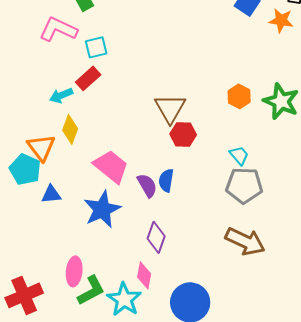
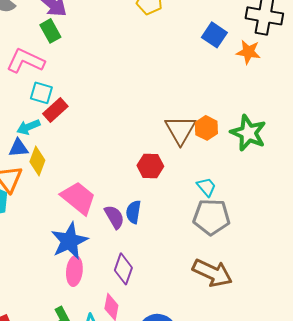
cyan square: (96, 47) -> (41, 93), moved, turned 30
brown triangle: (170, 108) -> (180, 130), moved
blue triangle: (51, 194) -> (18, 148), moved
pink ellipse: (74, 271) -> (74, 271), moved

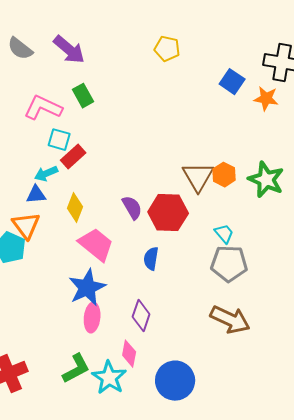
green rectangle: (50, 31) -> (83, 96), moved
yellow diamond: (37, 161) -> (75, 208), moved
red hexagon: (150, 166) -> (168, 213), size x1.5
purple semicircle: (114, 217) -> (132, 208), moved

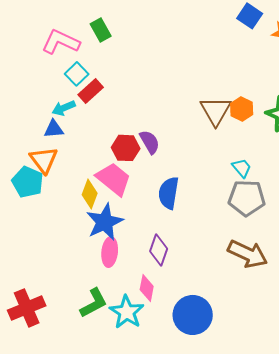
cyan square: (59, 140) -> (77, 74), turned 30
yellow diamond: (75, 208) -> (90, 194), moved
red hexagon: (168, 213) -> (126, 148), moved, size x0.7
blue semicircle: (151, 259) -> (169, 193), size x1.4

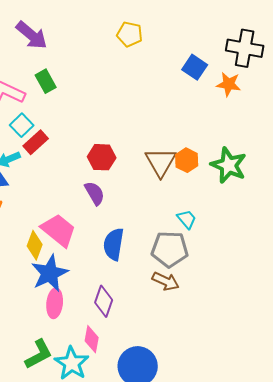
red hexagon: (126, 148) -> (102, 157), moved
gray pentagon: (247, 198) -> (170, 249), moved
brown arrow: (248, 254) -> (166, 281), moved, size x0.7

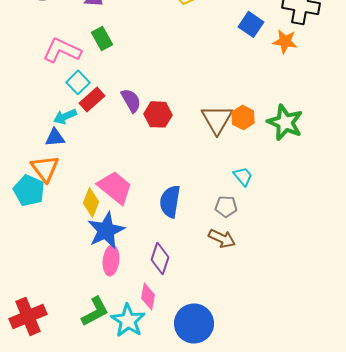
purple semicircle: (95, 193) -> (131, 100), moved
gray pentagon: (170, 249) -> (226, 206), size x0.6

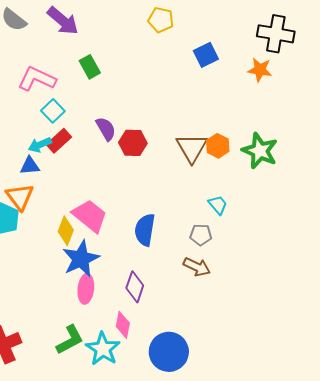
blue square: (251, 24) -> (206, 55), moved, turned 30
green rectangle: (102, 38) -> (90, 67), moved
red rectangle: (92, 99) -> (59, 141), moved

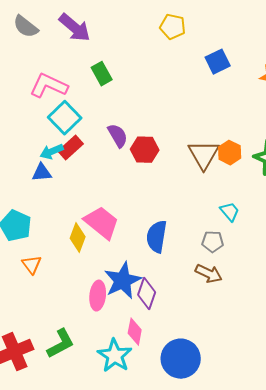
cyan square: (53, 111) -> (65, 118), size x1.4
orange triangle: (20, 197) -> (32, 265), moved, size x0.7
blue star: (81, 259) -> (123, 281), moved
green L-shape: (70, 340) -> (61, 344), moved

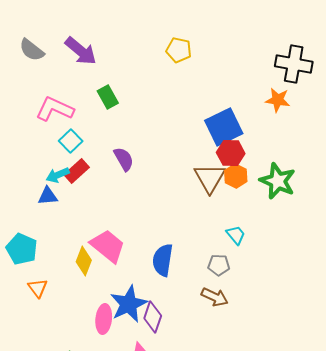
blue square: (218, 62) -> (224, 127), moved, size x1.5
cyan square: (65, 118) -> (71, 141), size x0.7
red hexagon: (145, 150) -> (231, 153), moved

